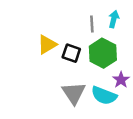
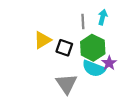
purple star: (121, 80) -> (109, 63), moved
cyan semicircle: (104, 96) -> (94, 69), moved

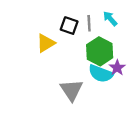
cyan arrow: (103, 17) -> (110, 19), turned -56
black square: (64, 48) -> (69, 26), moved

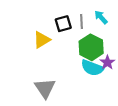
black square: (69, 26) -> (63, 24), turned -35
gray triangle: (71, 90) -> (45, 88), moved

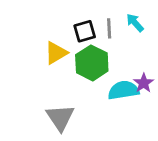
green hexagon: (91, 47) -> (92, 63), moved
cyan semicircle: (92, 68) -> (123, 90), turned 150

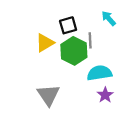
gray line: (109, 28) -> (90, 40), moved
purple star: (144, 83) -> (105, 95), moved

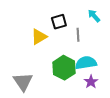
green hexagon: (74, 51) -> (64, 68), moved
gray triangle: (48, 95) -> (23, 82), moved

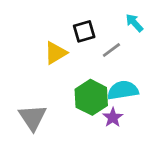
gray line: (78, 35) -> (111, 50), turned 56
purple star: (91, 82) -> (113, 117), moved

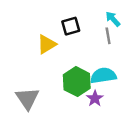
gray line: (111, 50) -> (108, 36), moved, turned -63

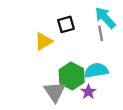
cyan arrow: (113, 19) -> (105, 18), size x1.5
gray triangle: (27, 98) -> (55, 92), moved

